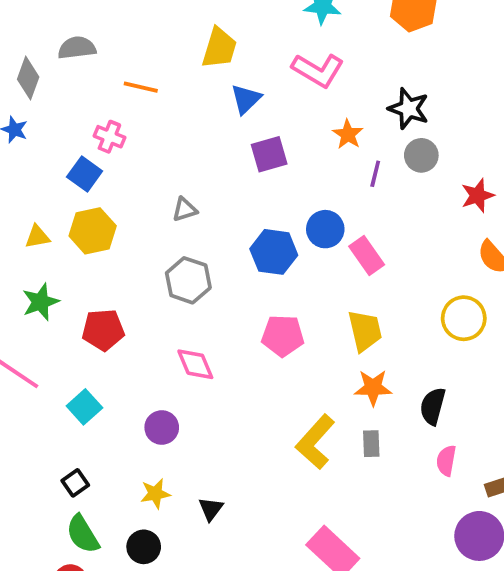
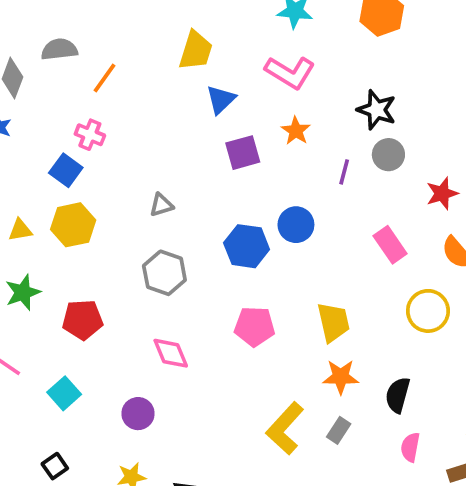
orange line: (141, 87) -> (105, 78), moved, turned -68
orange star: (348, 134) -> (296, 131), moved
pink rectangle: (367, 255) -> (390, 245), moved
gray rectangle: (371, 444) -> (339, 430), turned 35

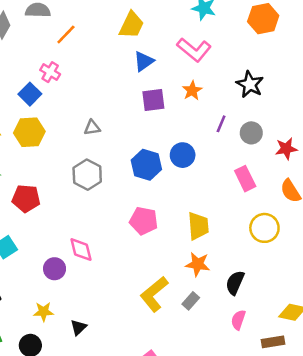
gray circle: (388, 155) -> (251, 133), moved
pink diamond: (171, 353) -> (81, 250), moved

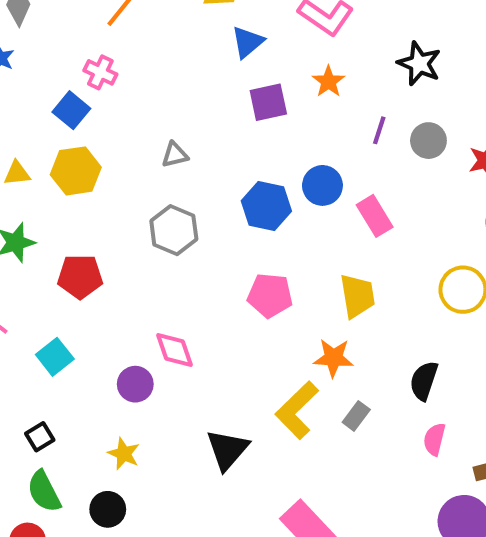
pink rectangle: (245, 179) -> (375, 216), moved
orange star: (198, 264) -> (333, 358), moved
yellow star: (44, 312) -> (124, 454), turned 30
black triangle: (78, 327) -> (227, 450), moved, size x1.6

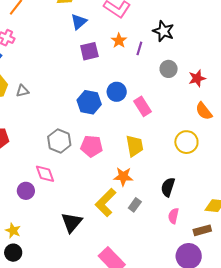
purple line: (379, 130) -> (139, 48), moved
gray triangle: (175, 155) -> (22, 91), moved
gray hexagon: (174, 230) -> (59, 141), moved
yellow star: (124, 454) -> (13, 231), moved

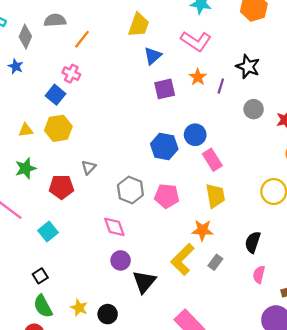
gray triangle: (22, 91) -> (89, 167), moved, turned -32
pink rectangle: (142, 106) -> (212, 160), moved
purple circle: (26, 191) -> (121, 260), moved
yellow star: (13, 231) -> (79, 308), moved
black circle: (13, 253) -> (108, 314), moved

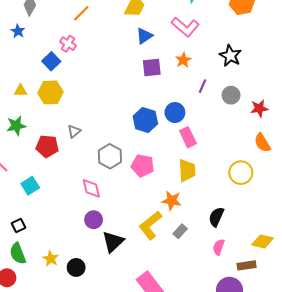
purple line: (221, 86) -> (202, 86), moved

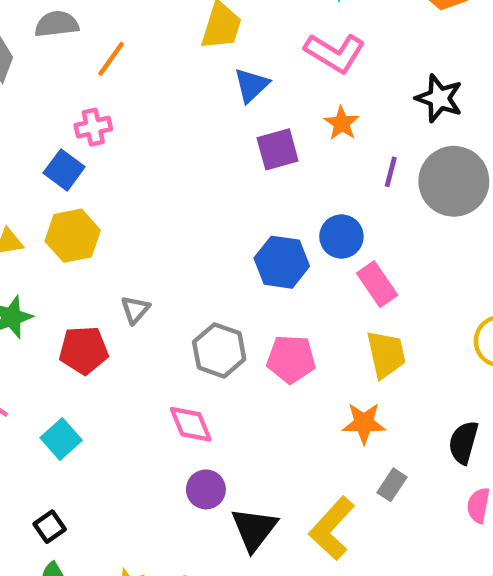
pink cross: (68, 44) -> (93, 127), turned -35
gray circle: (231, 95) -> (454, 181), size x1.8
yellow L-shape: (150, 225) -> (332, 528), moved

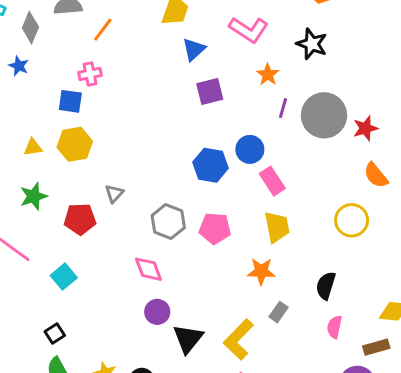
black star: (439, 98) -> (312, 44), moved
orange star: (342, 123) -> (268, 75), moved
blue square: (64, 170) -> (70, 101), turned -30

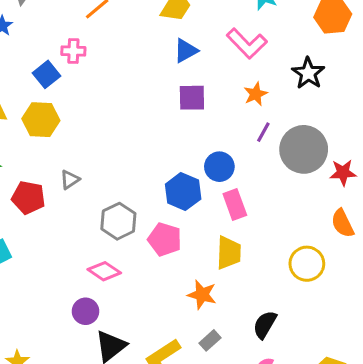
blue square: (70, 101) -> (47, 74), turned 30
blue hexagon: (211, 165) -> (183, 192), moved
pink diamond: (148, 269) -> (104, 271), moved, turned -48

